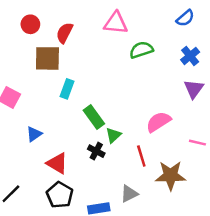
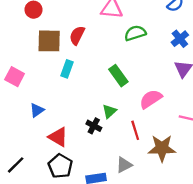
red semicircle: (65, 33) -> (77, 35), moved
green rectangle: (94, 117) -> (118, 76), moved

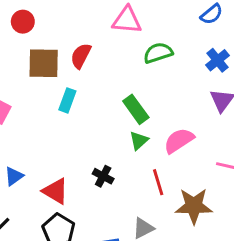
blue triangle: (37, 110) -> (14, 176), moved
green triangle: (109, 111) -> (139, 141), moved

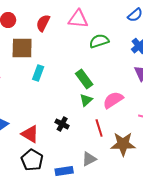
red semicircle: (81, 56) -> (43, 23), moved

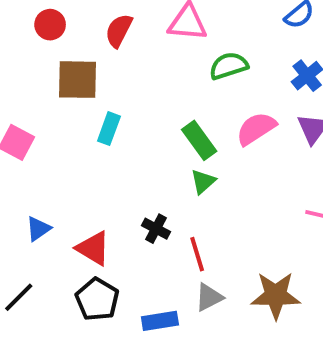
pink semicircle: (113, 100) -> (256, 129), moved
red line: (99, 128) -> (197, 254), moved
brown star: (123, 144) -> (276, 295), moved

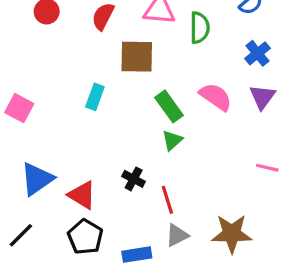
green semicircle: (229, 66) -> (200, 28), moved, turned 108
brown square: (78, 80) -> (137, 57), moved
pink semicircle: (256, 129) -> (216, 97), turned 68
blue triangle: (38, 229) -> (37, 179), size x1.6

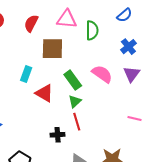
black cross: (134, 179) -> (58, 135), moved, turned -32
red triangle: (82, 195) -> (44, 93), moved
red line: (167, 200) -> (77, 122), moved

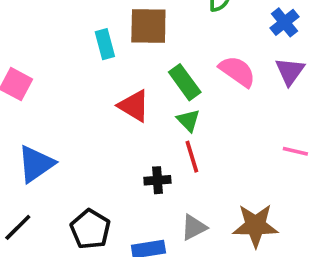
cyan rectangle: (26, 74) -> (105, 44), moved, turned -35
green triangle: (75, 101) -> (188, 120), turned -32

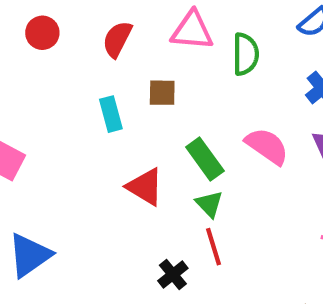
brown square: (148, 26) -> (162, 93), size x0.6
black cross: (157, 180) -> (173, 274), turned -35

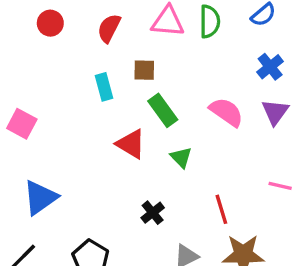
green semicircle: (246, 54) -> (210, 21), moved
green rectangle: (205, 159) -> (163, 110), moved
red line: (214, 247) -> (221, 209), moved

